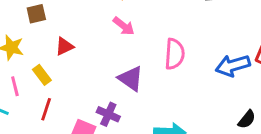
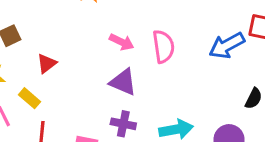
pink arrow: (124, 26) -> (122, 42), moved
purple cross: (108, 114) -> (123, 124), moved

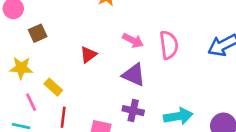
red triangle: (47, 64) -> (88, 55), moved

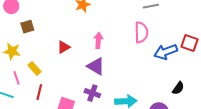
pink arrow: (133, 40) -> (98, 40), turned -119
pink semicircle: (169, 45) -> (141, 32), moved

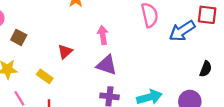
brown square: (27, 27) -> (19, 37), turned -32
yellow rectangle: (34, 68) -> (45, 76), moved

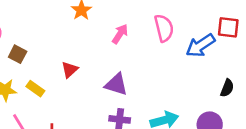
pink arrow: (103, 35) -> (120, 34), moved, turned 42
yellow rectangle: (45, 76) -> (35, 89), moved

